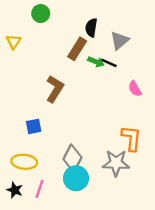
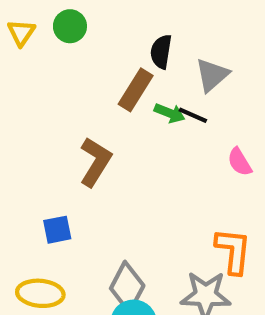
yellow triangle: (14, 42) -> (21, 33), moved

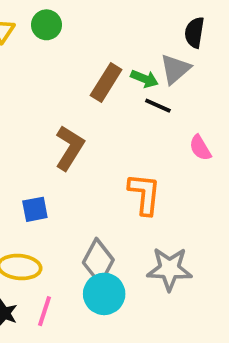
black semicircle: (161, 52) -> (194, 33), moved
green arrow: (170, 113) -> (144, 79), moved
orange L-shape: (233, 251) -> (144, 194), moved

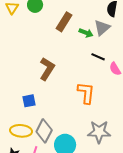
brown rectangle: (106, 82) -> (64, 22), moved
black line: (158, 106) -> (98, 57), moved
gray diamond: (98, 261) -> (44, 131), moved

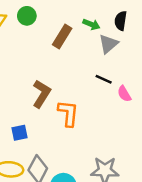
green arrow: (86, 33) -> (91, 24), moved
orange L-shape: (86, 93) -> (68, 113), moved

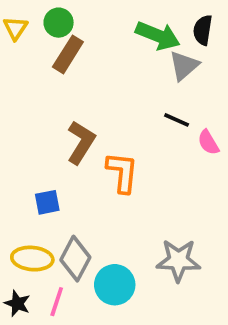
green arrow: (91, 24) -> (158, 36), size x1.6
brown rectangle: (62, 37) -> (68, 54), moved

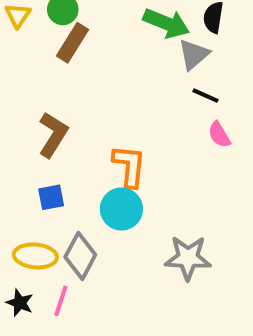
black line: (177, 120) -> (206, 96), moved
brown L-shape: (81, 142) -> (53, 135), moved
cyan circle: (115, 285) -> (121, 209), moved

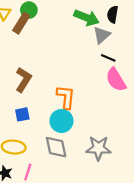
brown rectangle: (73, 43) -> (21, 23), moved
pink semicircle: (219, 135) -> (116, 80), size x1.6
gray diamond: (80, 256) -> (56, 147), moved, turned -40

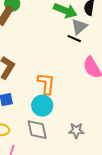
black line: (108, 58) -> (74, 39), moved
gray star: (98, 148) -> (76, 131), size x0.7

